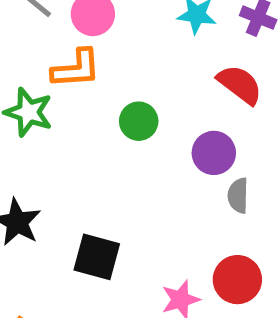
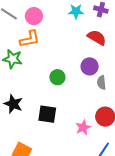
green circle: (139, 121) -> (57, 77), moved

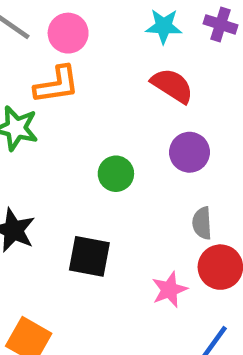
red semicircle: (97, 38) -> (172, 86), moved
gray semicircle: (101, 83) -> (202, 223), moved

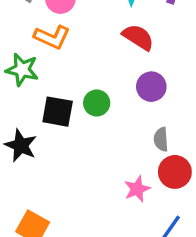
orange L-shape: (57, 85) -> (52, 37), turned 33
black square: (89, 256) -> (58, 112), moved

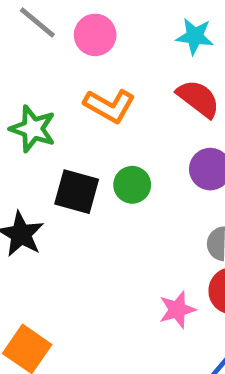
orange L-shape: (52, 37) -> (109, 106), moved

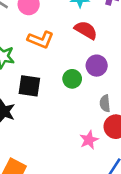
green circle: (132, 185) -> (72, 79), moved

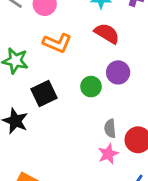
black square: (29, 86) -> (44, 94), turned -35
gray semicircle: (105, 103) -> (110, 128), moved

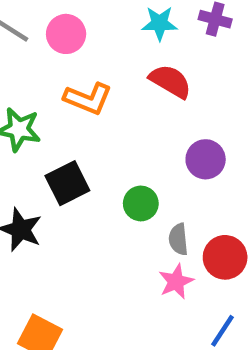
purple circle: (118, 72) -> (206, 159), moved
green circle: (91, 87) -> (141, 203), moved

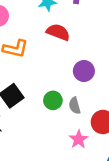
gray semicircle: (178, 239) -> (75, 106), moved

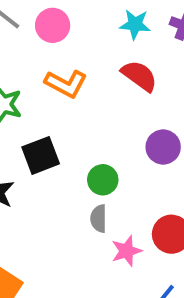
gray semicircle: (75, 106) -> (99, 219), moved

